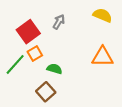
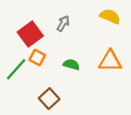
orange square: (35, 54) -> (37, 58), turned -32
green semicircle: (54, 69) -> (71, 65), moved

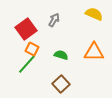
green line: (16, 69) -> (27, 64), moved
brown square: (49, 99) -> (61, 84), moved

